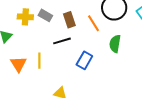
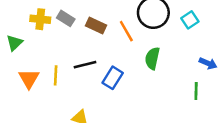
brown rectangle: (69, 20) -> (96, 25), turned -49
black line: (62, 41) -> (85, 65), moved

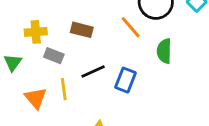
gray rectangle: (66, 18) -> (54, 56), moved
brown rectangle: (96, 25) -> (82, 30), moved

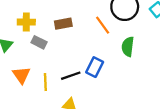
brown rectangle: (82, 30) -> (63, 24), turned -30
black line: (93, 71) -> (71, 76), moved
yellow line: (64, 89) -> (45, 82), moved

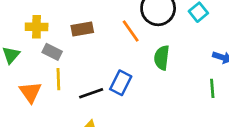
yellow line: (45, 82) -> (58, 79), moved

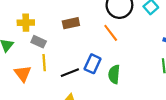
brown rectangle: (82, 29) -> (71, 23), moved
orange line: (131, 31) -> (111, 33), moved
green semicircle: (162, 58) -> (114, 74), moved

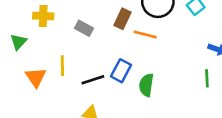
brown rectangle: (71, 23) -> (122, 19), moved, turned -56
orange line: (111, 33) -> (145, 34), turned -42
gray rectangle: (39, 42) -> (84, 28), moved

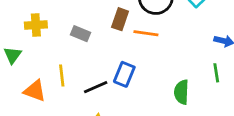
orange triangle: (36, 77) -> (35, 91), turned -30
green semicircle: (146, 85) -> (181, 92), moved

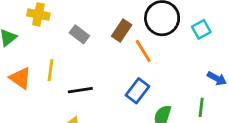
orange line: (146, 33) -> (143, 51), turned 35
blue rectangle: (124, 74) -> (137, 91), moved

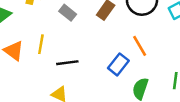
orange line: (143, 51) -> (140, 46), moved

